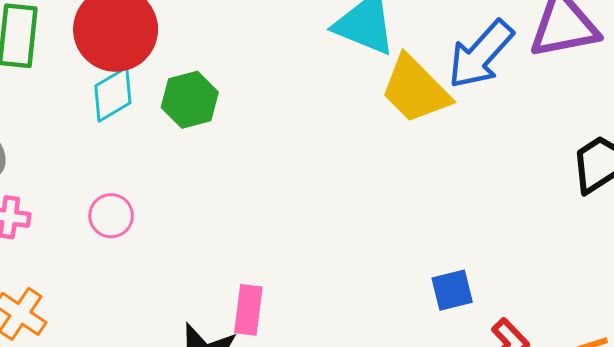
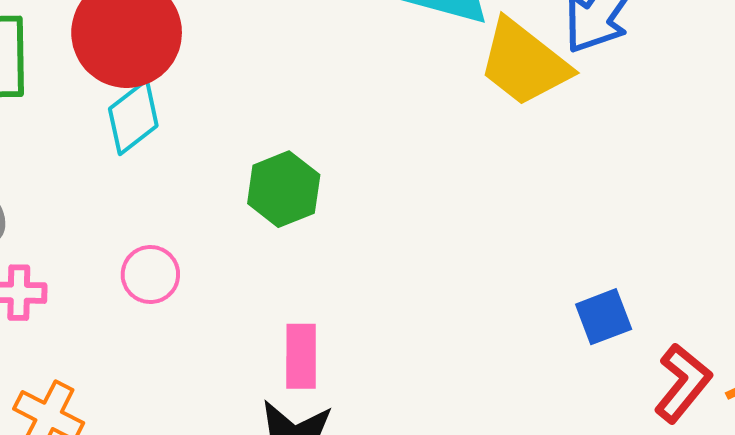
green hexagon: (190, 100) -> (284, 189), moved
pink rectangle: (248, 310) -> (301, 356), moved

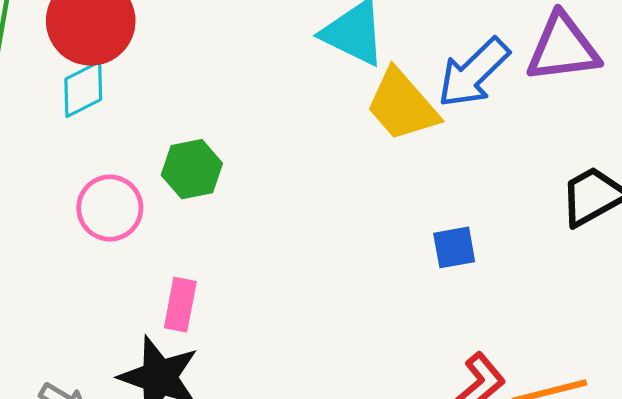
pink circle: (150, 274) -> (110, 208), moved, size x1.4
blue square: (604, 317) -> (454, 247), moved

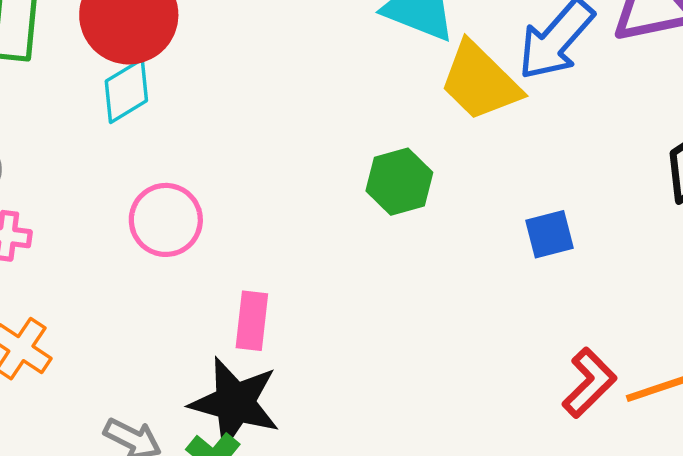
green hexagon: (192, 169) -> (399, 182), moved

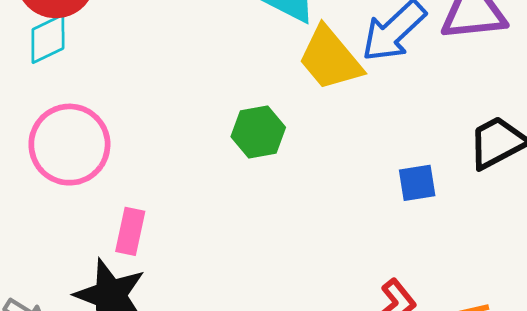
pink circle: (166, 220) -> (69, 145), size x1.4
blue square: (550, 234) -> (417, 183), moved

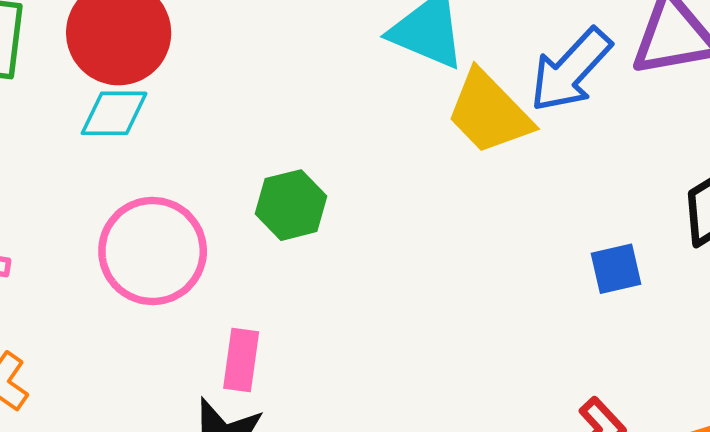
cyan diamond: (48, 39) -> (114, 113), turned 30
green hexagon: (258, 132) -> (291, 205), moved

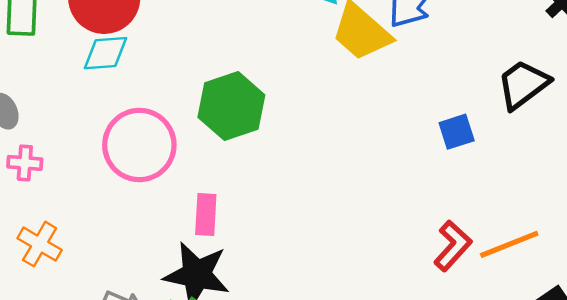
green hexagon: (291, 205) -> (231, 106), size x1.4

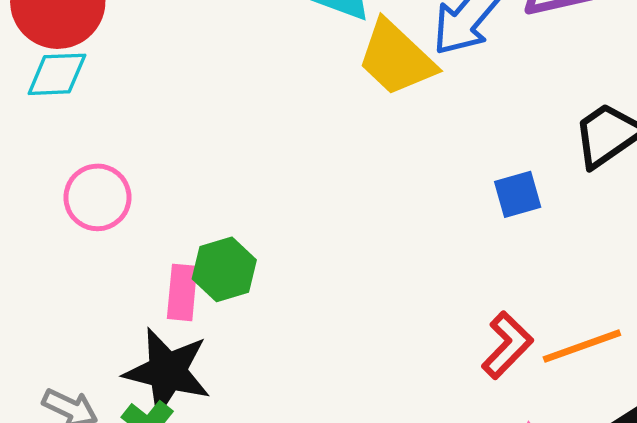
green hexagon: (231, 106) -> (224, 269), moved, size x0.7
pink circle: (139, 145) -> (97, 197), size x0.7

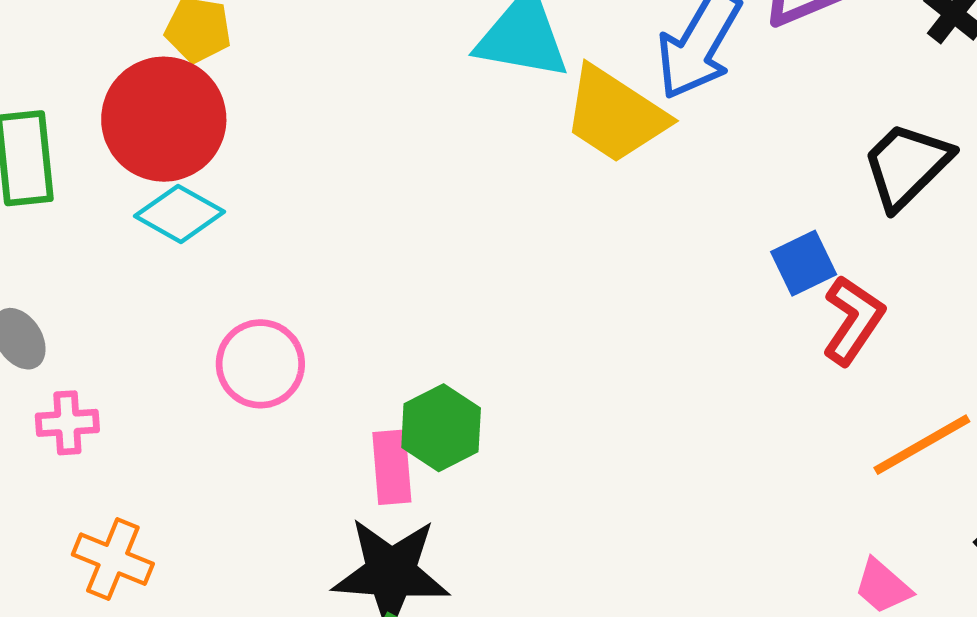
cyan diamond: (57, 74) -> (180, 214), turned 42
red L-shape: (507, 345) -> (853, 320), moved

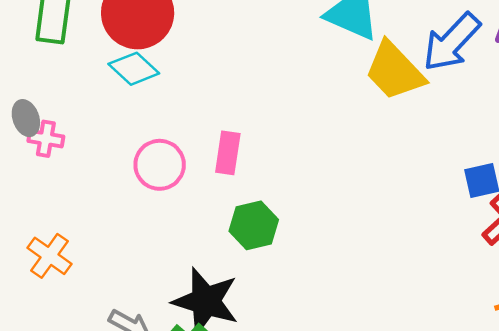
pink cross: (67, 423) -> (46, 139), moved
pink rectangle: (392, 467) -> (228, 153), moved

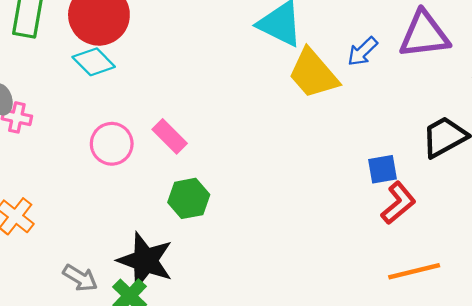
blue arrow: (452, 42) -> (362, 51), size x0.6
pink rectangle: (228, 153) -> (170, 136), turned -56

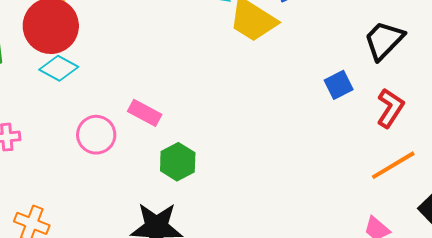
red L-shape: (398, 203) -> (390, 108), moved

